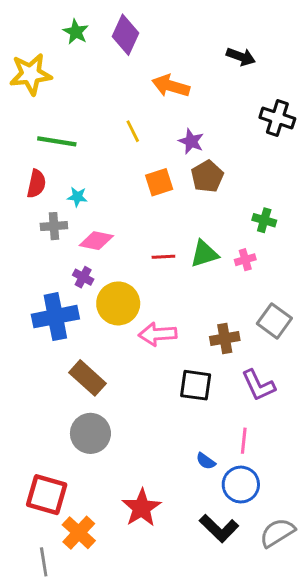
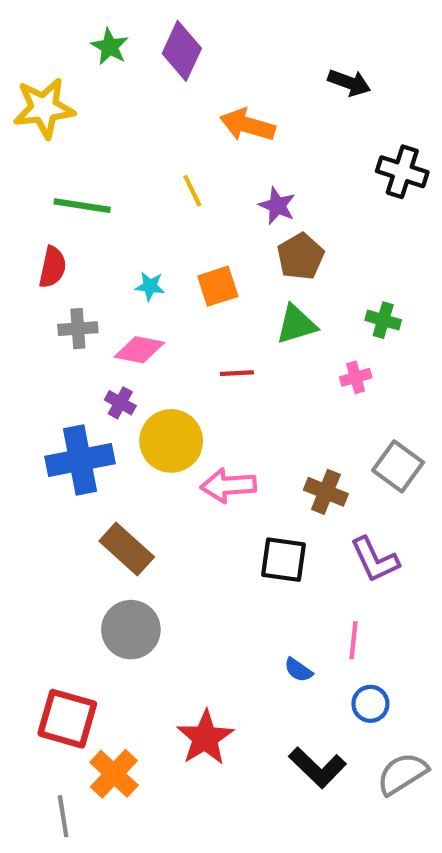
orange square: (159, 182) -> (218, 286), moved
cyan star: (77, 197) -> (150, 286), moved
green triangle: (204, 254) -> (296, 324), moved
brown cross: (225, 338) -> (326, 492), turned 32
blue circle: (241, 485) -> (370, 704), moved, size x0.7

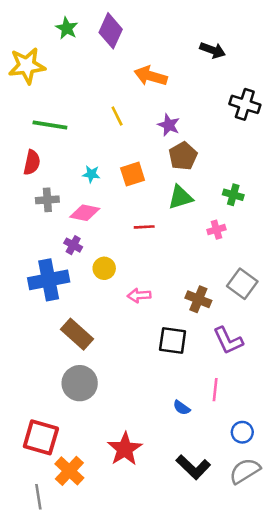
yellow circle: (171, 441) -> (104, 268), size x0.6
pink arrow: (228, 485) -> (139, 295), size x0.7
blue circle: (370, 704) -> (242, 432), moved

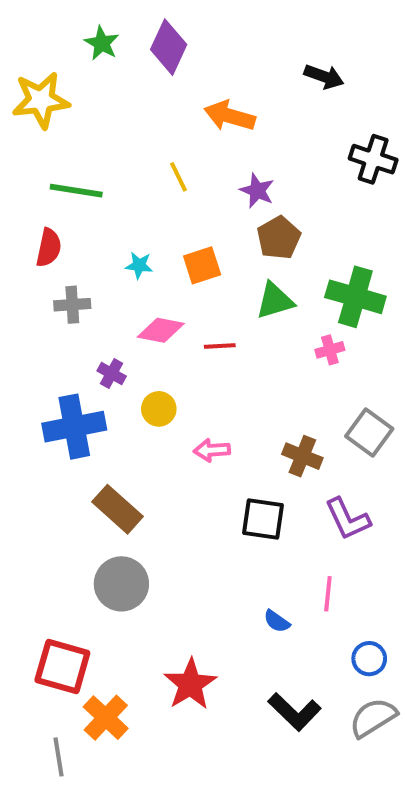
green cross: (233, 195) -> (355, 297), size x1.8
pink diamond: (85, 213) -> (161, 330), moved

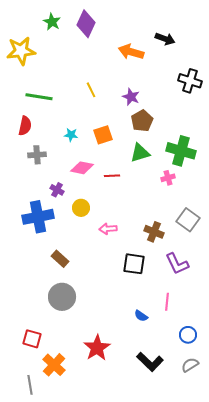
orange arrow: (230, 116) -> (131, 52), moved
brown rectangle: (117, 509) -> (60, 259), size x0.7
red square: (62, 666) -> (32, 339), size x0.7
gray semicircle: (373, 718) -> (190, 365), size x0.7

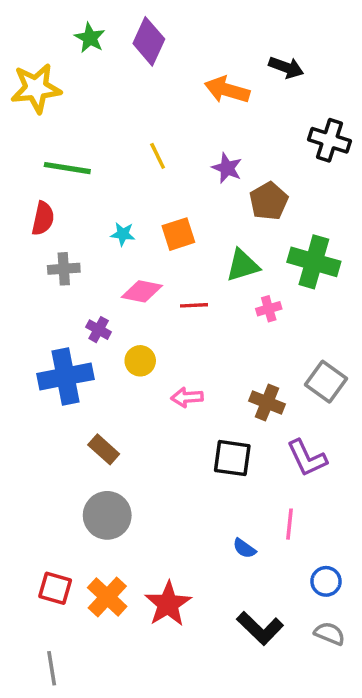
brown pentagon: (142, 121) -> (269, 201), moved
pink cross: (168, 178) -> (269, 309), moved
orange cross: (54, 365) -> (107, 597), moved
gray semicircle: (190, 365) -> (329, 633), turned 54

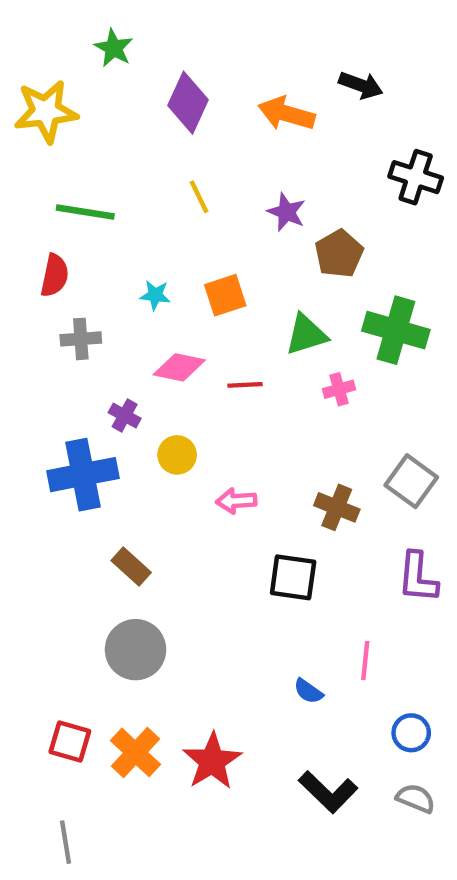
purple diamond: (149, 41) -> (188, 103), moved
purple L-shape: (307, 458) -> (418, 577), moved, turned 30

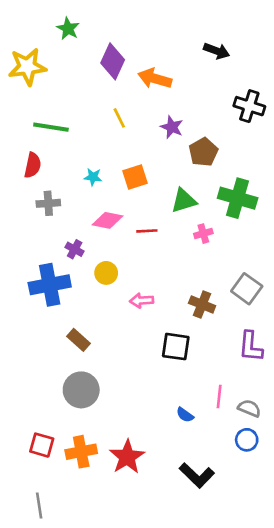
orange arrow: (286, 114) -> (155, 78), moved
orange cross: (136, 752) -> (81, 452), turned 36
gray semicircle: (416, 798) -> (249, 408), moved

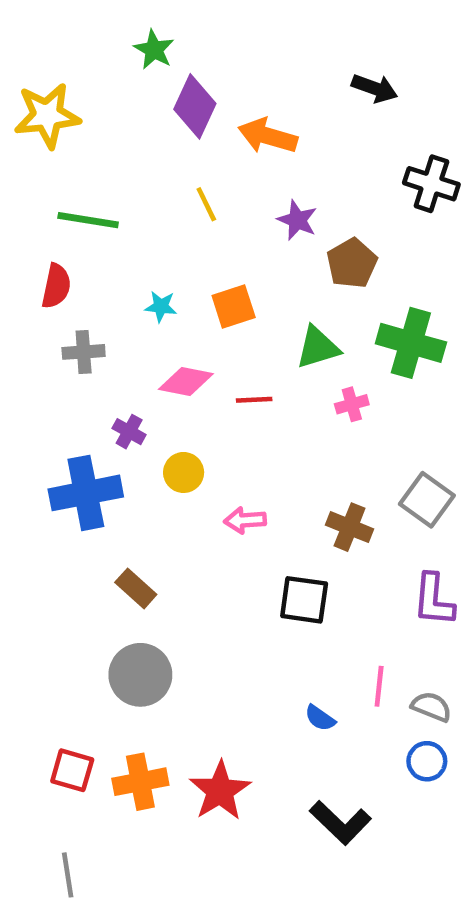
green star: (68, 29) -> (154, 50), moved

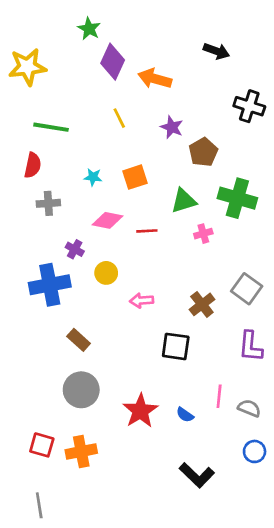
brown cross: (350, 527) -> (202, 304), turned 30
blue circle: (427, 761) -> (255, 451), moved
red star: (220, 791) -> (140, 411), moved

